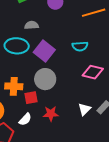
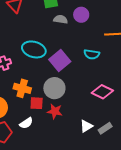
gray semicircle: (32, 25) -> (61, 19), moved
cyan semicircle: (80, 46) -> (92, 54), moved
red star: (51, 114) -> (55, 111), moved

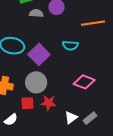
red square: (37, 103) -> (27, 103), moved
red star: (55, 111) -> (48, 103), moved

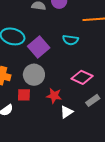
red star: (48, 103) -> (54, 96), moved
gray rectangle: (90, 118) -> (93, 100), moved

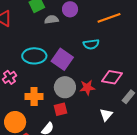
red star: (54, 96) -> (87, 88), moved

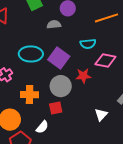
gray semicircle: (51, 20) -> (54, 24), moved
pink diamond: (112, 77) -> (105, 61), moved
red star: (87, 88) -> (83, 76), moved

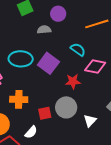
cyan semicircle: (88, 44) -> (78, 50), turned -140
gray circle: (61, 86) -> (66, 107), moved

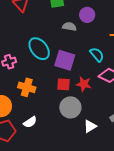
cyan ellipse: (21, 59) -> (39, 49), turned 35
purple square: (48, 63) -> (65, 60), turned -35
red square: (45, 113) -> (64, 84), moved

